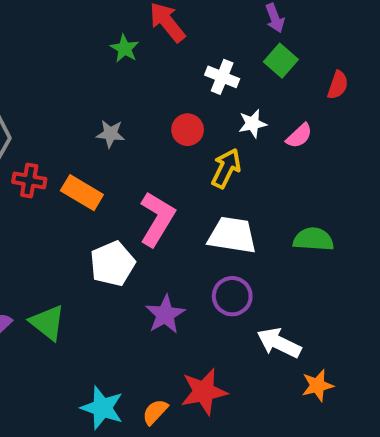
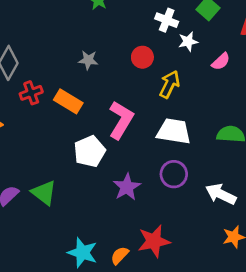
white star: (253, 124) -> (188, 42), moved
red cross: (29, 180) -> (31, 93), turned -30
white arrow: (279, 343) -> (221, 194), moved

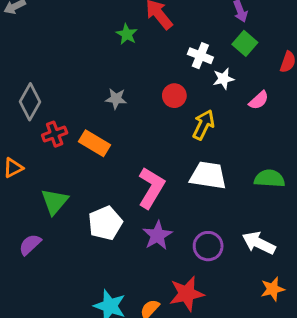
pink L-shape: (121, 120) -> (151, 188), moved
white pentagon: (90, 151) -> (105, 223), moved
purple circle: (174, 174) -> (208, 246), moved
green triangle: (44, 193) -> (55, 202), moved, turned 32

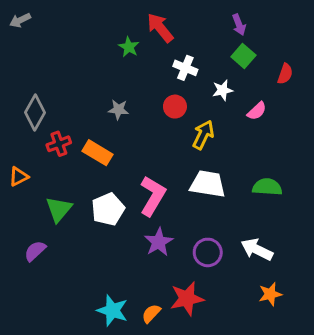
white cross: (200, 56) -> (185, 68), moved
white pentagon: (105, 223) -> (108, 209), moved

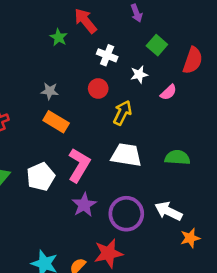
purple arrow: (239, 25) -> (137, 13), moved
red semicircle: (285, 74) -> (193, 60), size x1.5
orange rectangle: (98, 153) -> (56, 122), moved
purple circle: (208, 252) -> (126, 214), size x1.4
orange star: (270, 294) -> (190, 238), moved

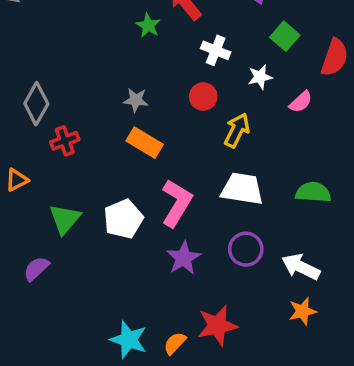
purple circle: (126, 214) -> (246, 249), moved, size x0.7
orange star: (190, 238) -> (303, 311), moved

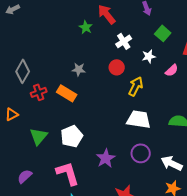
white cross: (216, 50) -> (124, 41), turned 35
orange rectangle: (145, 143) -> (67, 93), moved
pink L-shape: (177, 203) -> (68, 173), moved, turned -48
purple semicircle: (36, 269) -> (25, 176), moved

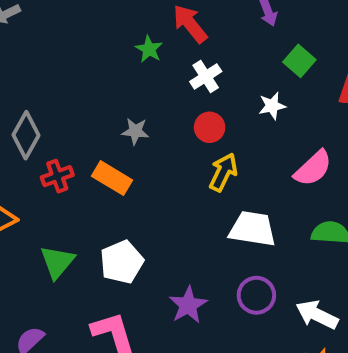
white cross: (124, 41) -> (206, 77), moved
pink semicircle: (172, 70) -> (313, 168), moved, size x1.5
yellow arrow: (136, 86) -> (223, 172), moved

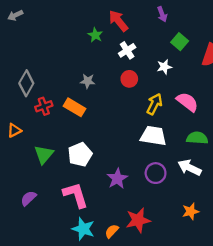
pink semicircle: (313, 168) -> (187, 102), turned -100
yellow arrow: (223, 172) -> (154, 104), moved
white arrow: (317, 315) -> (190, 168), moved

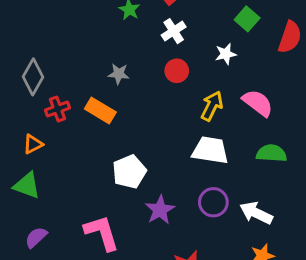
orange triangle: (14, 130) -> (33, 144), moved
green triangle: (44, 154) -> (27, 185), moved, turned -50
white pentagon: (80, 154) -> (129, 172), moved
white arrow: (190, 168) -> (256, 213), moved

